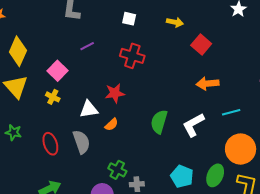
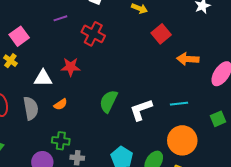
purple line: (87, 46) -> (60, 18), moved
orange arrow: (208, 84) -> (188, 59), moved
orange semicircle: (111, 125) -> (61, 104), moved
green cross: (117, 170) -> (61, 141), turned -30

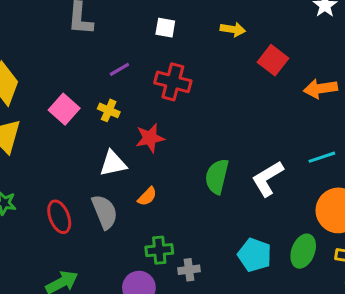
yellow cross: (10, 61) -> (109, 110), moved

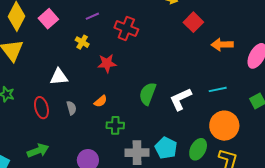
pink square: (64, 109) -> (48, 19), moved
white triangle: (113, 163) -> (59, 77), moved
gray semicircle: (105, 212) -> (71, 108), size x0.6
green cross: (159, 250) -> (115, 125), moved
gray cross: (189, 270) -> (137, 153), moved, size x1.6

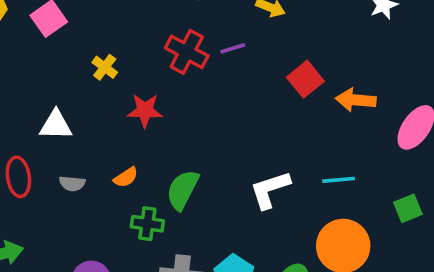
purple line: (92, 16) -> (233, 48), moved
red square: (193, 22) -> (305, 79), moved
green semicircle: (148, 94) -> (183, 190), moved
gray semicircle: (71, 108) -> (72, 184), turned 104

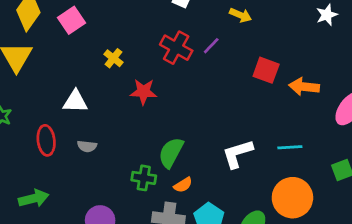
purple line: (233, 48) -> (211, 46), turned -30
red square: (305, 79) -> (266, 70), turned -32
orange semicircle: (126, 177) -> (183, 185), moved

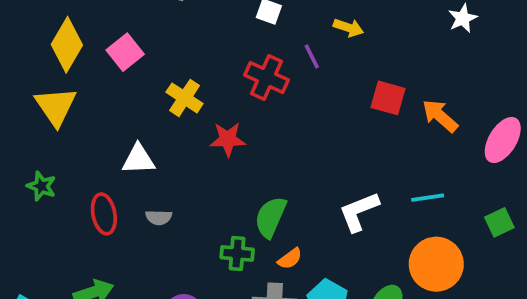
purple line: (211, 46) -> (312, 56), moved, turned -66
yellow cross: (113, 58) -> (185, 98), size x1.4
orange arrow: (304, 87) -> (440, 116), turned 40

